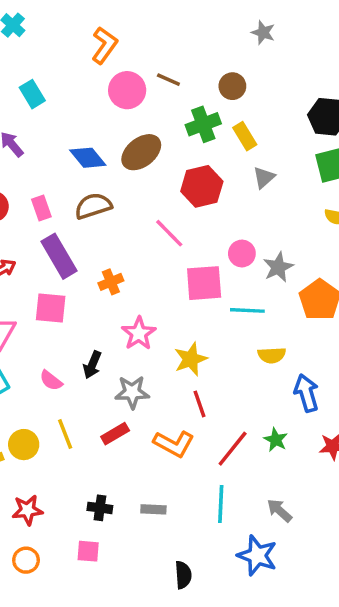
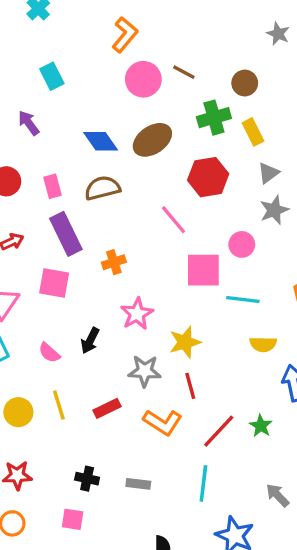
gray star: (278, 267) -> (274, 210), moved
gray star: (132, 392) -> (145, 371), moved
gray arrow: (279, 510) -> (278, 495), moved

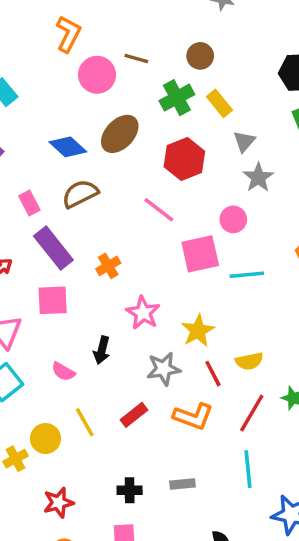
yellow semicircle: (263, 344) -> (249, 361), moved

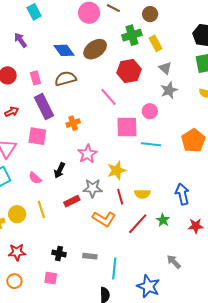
gray triangle: (244, 141) -> (165, 68), turned -40
red rectangle: (134, 415) -> (72, 201), moved
cyan line: (248, 469) -> (114, 268), moved

